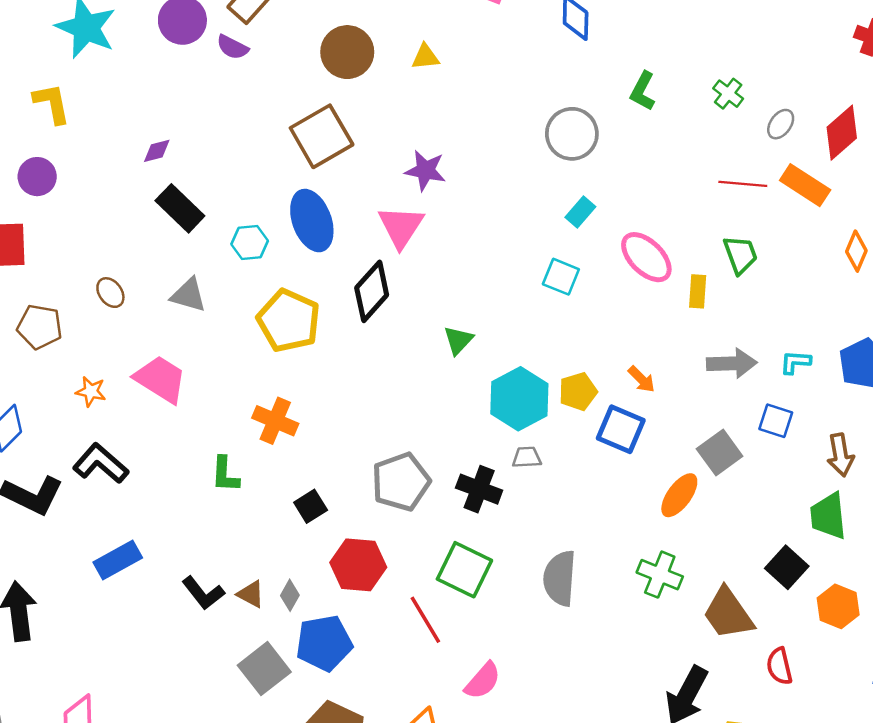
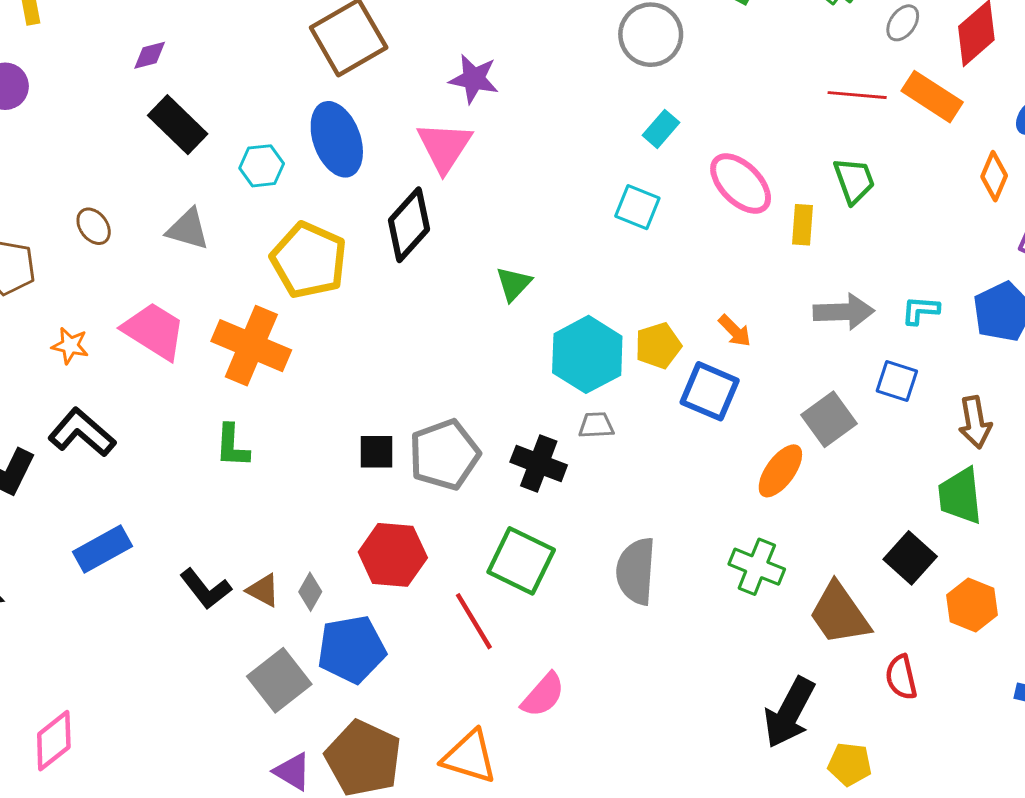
orange cross: (275, 421) -> (251, 346), moved, size x1.4
black square: (311, 506) -> (377, 452), moved, turned 32

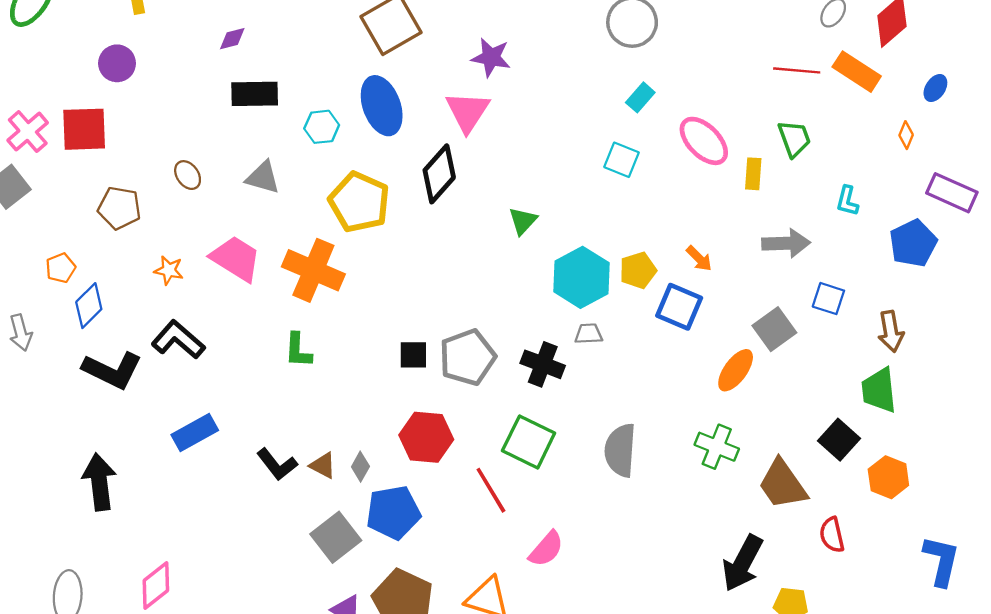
black rectangle: (178, 125) -> (255, 94), turned -45
orange diamond: (994, 176) -> (906, 135), size x0.7
cyan L-shape: (920, 310) -> (847, 201), moved, turned -80

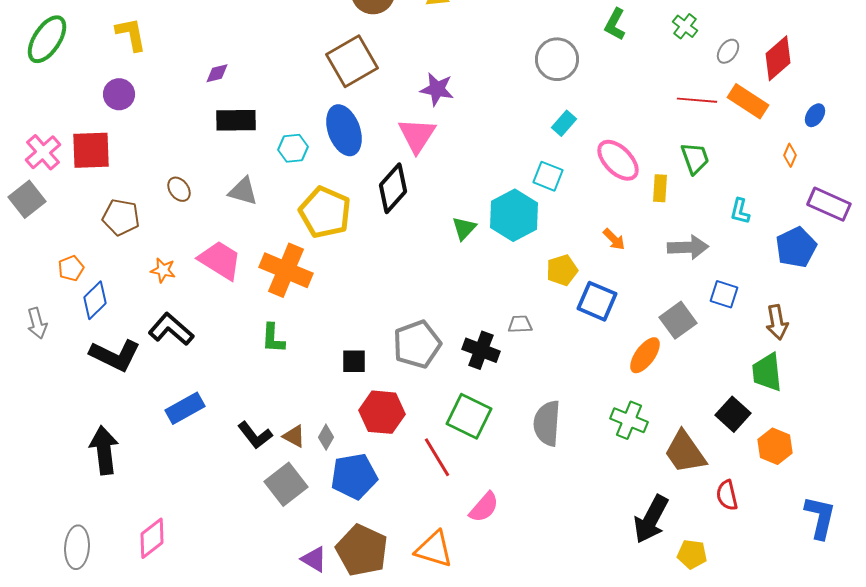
orange arrow: (699, 259) -> (614, 239), moved
cyan hexagon: (582, 277) -> (514, 215), moved
black square: (413, 355) -> (354, 361), moved
gray square: (336, 537) -> (286, 484), moved

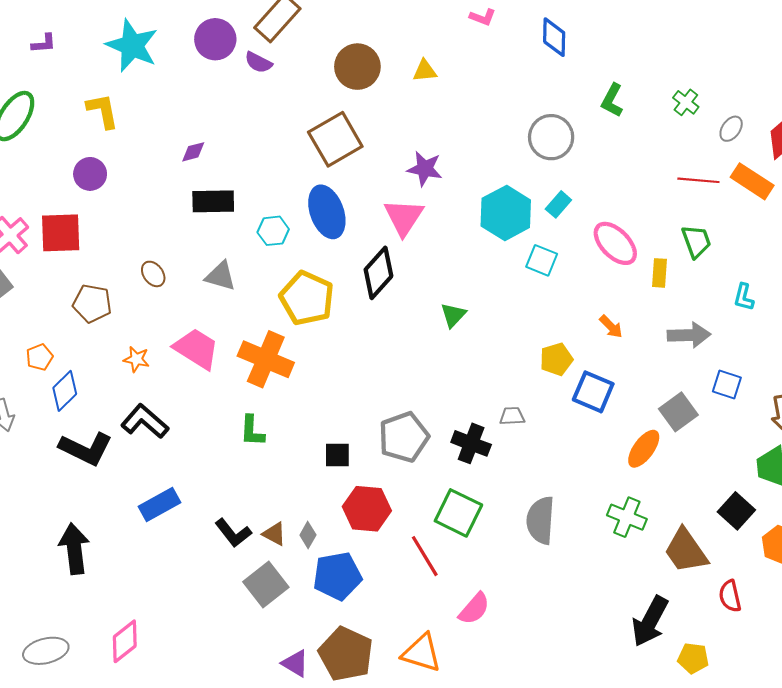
cyan hexagon: (514, 215) -> (506, 213), moved
gray ellipse: (77, 547) -> (46, 651), turned 72

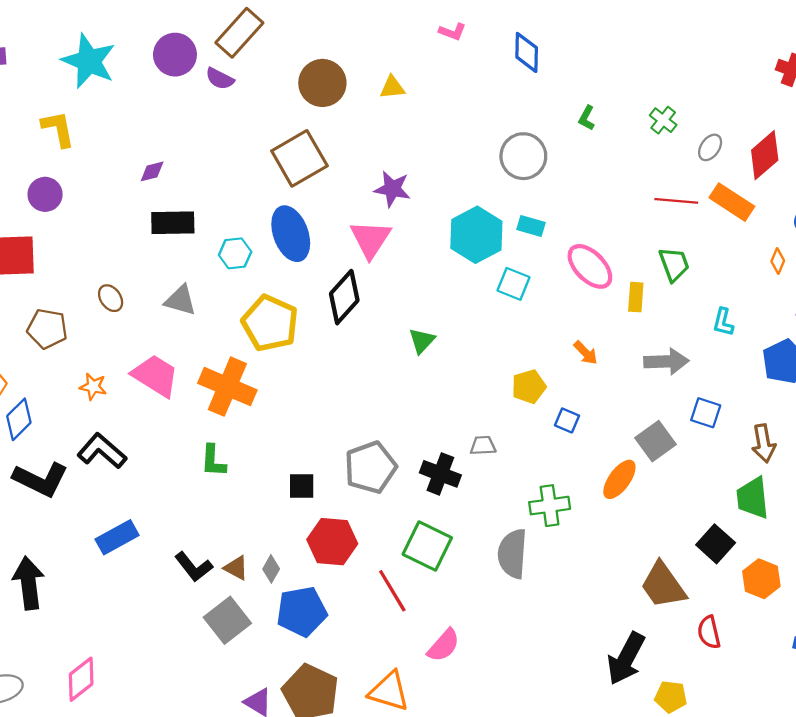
green L-shape: (612, 100) -> (587, 118), size x0.7
cyan rectangle: (558, 204) -> (531, 226), turned 65
blue square: (593, 392) -> (567, 420), size x0.6
green cross: (627, 517) -> (550, 506), moved, turned -30

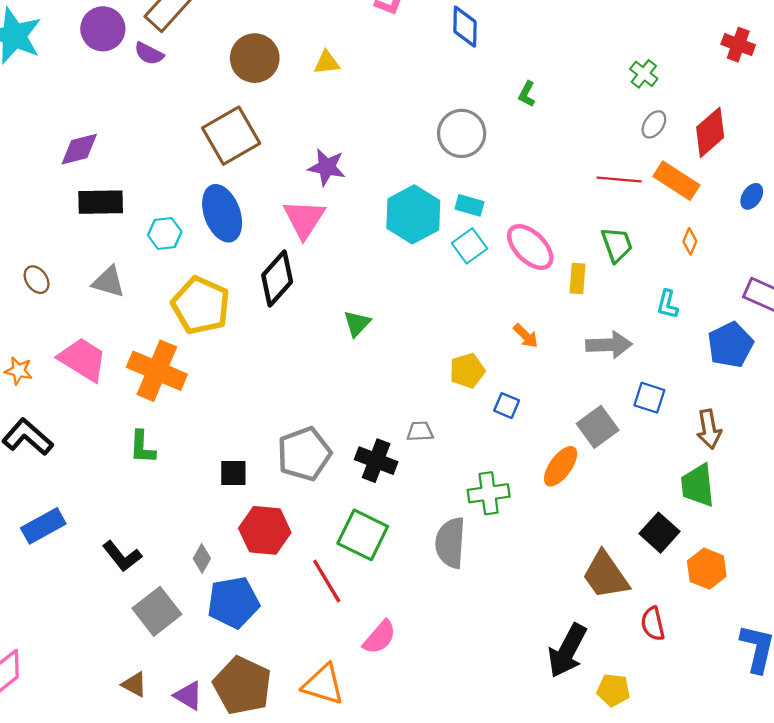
green cross: (663, 120) -> (644, 74), moved
purple diamond: (152, 171) -> (79, 149), size x1.5
orange diamond: (778, 261) -> (690, 241), moved
cyan square: (514, 284) -> (469, 246), moved, turned 32
brown triangle: (236, 568) -> (134, 684), moved

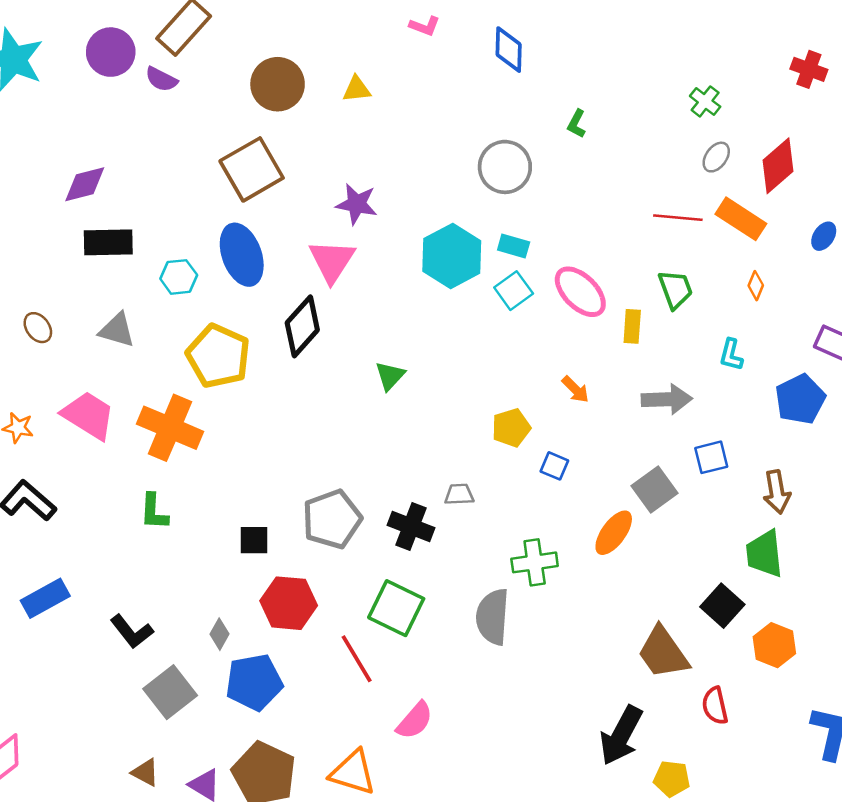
blue square: (649, 398) -> (711, 457), turned -32

